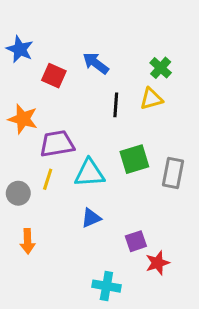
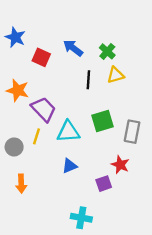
green cross: (161, 68) -> (107, 51), moved
purple trapezoid: (57, 144) -> (44, 109), turned 56
red star: (158, 263) -> (120, 165), moved, turned -30

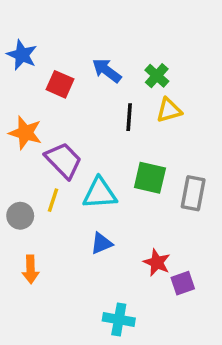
green square: (103, 121) -> (150, 178), turned 30
red star: (120, 165) -> (157, 262), moved
purple square: (104, 184) -> (183, 283), moved

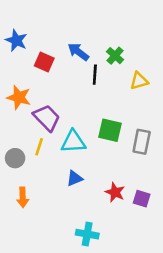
yellow triangle: (169, 110) -> (139, 81), moved
black line: (129, 117) -> (95, 75), moved
purple square: (183, 283) -> (142, 199), moved, turned 36

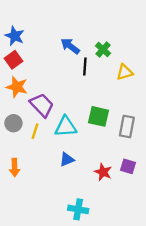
red square: (44, 62) -> (13, 60), moved, turned 30
gray circle: (15, 158) -> (13, 123), moved
orange arrow: (23, 197) -> (15, 167), moved
purple square: (142, 199) -> (128, 166), moved

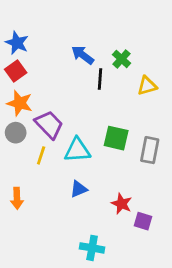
gray circle: (13, 123) -> (16, 133), moved
purple square: (128, 166) -> (143, 221), moved

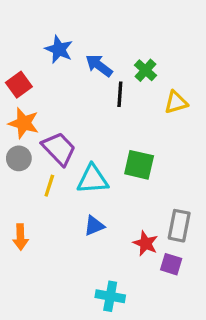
blue star: (17, 43) -> (59, 49), moved
gray rectangle: (150, 150) -> (179, 226), moved

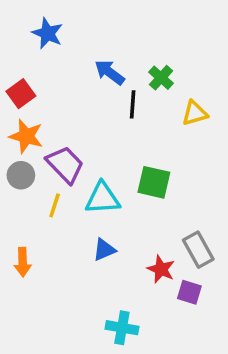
blue star: (59, 49) -> (47, 33), moved
gray rectangle: (179, 226) -> (198, 250), turned -40

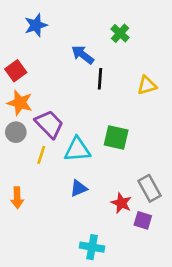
blue star: (47, 33) -> (36, 25), turned 30
green cross: (161, 78) -> (120, 33), moved

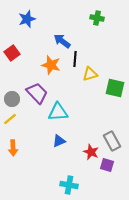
green cross: (120, 33) -> (97, 18), moved, turned -32
yellow triangle: (147, 85) -> (90, 74), moved
orange star: (20, 103) -> (51, 65), moved
green square: (116, 138) -> (115, 88), moved
yellow line: (41, 155) -> (10, 119), moved, turned 32

